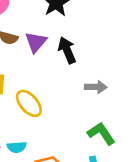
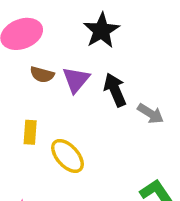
gray arrow: (96, 87) -> (151, 114), moved, turned 30

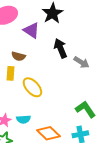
brown semicircle: (42, 75) -> (18, 56), moved
purple triangle: (76, 80) -> (31, 30), moved, turned -36

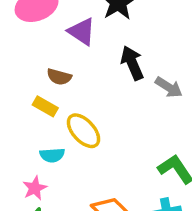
yellow rectangle: (10, 73) -> (45, 106), turned -64
cyan semicircle: (23, 119) -> (52, 155), moved

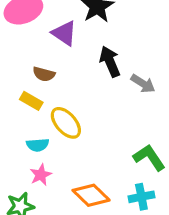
pink star: (35, 188) -> (41, 175), moved

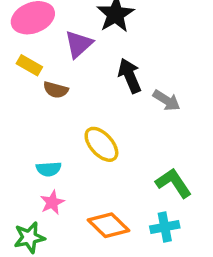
purple triangle: (64, 33) -> (79, 44), turned 44
yellow rectangle: (31, 101) -> (29, 65), moved
yellow ellipse: (66, 123) -> (101, 144), moved

